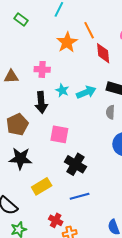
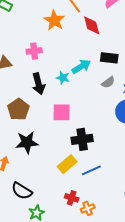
cyan star: (62, 90) -> (63, 78), moved
gray semicircle: (110, 112) -> (108, 82), turned -120
black cross: (75, 164) -> (82, 139), turned -30
yellow rectangle: (42, 186) -> (67, 164), moved

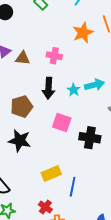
black cross: (82, 139) -> (90, 138), moved
blue line: (91, 170) -> (73, 187), turned -72

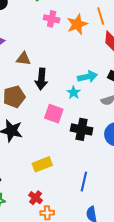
pink cross: (54, 56) -> (52, 19), moved
brown triangle: (23, 58) -> (24, 59), moved
cyan star: (74, 90) -> (74, 93), moved
blue line: (73, 187) -> (84, 182), moved

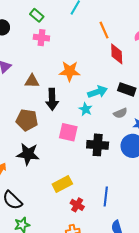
pink cross: (52, 19) -> (41, 38), moved
orange star: (77, 24) -> (70, 71), moved, turned 30
brown pentagon: (14, 97) -> (27, 120), turned 30
red cross: (36, 198) -> (77, 205), moved

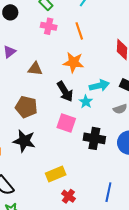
orange line: (104, 30) -> (79, 31), moved
black arrow: (52, 99) -> (65, 91), moved, turned -35
blue line: (106, 196) -> (108, 192), moved

